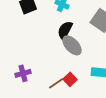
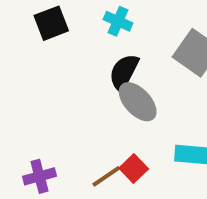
purple cross: (23, 73) -> (39, 176), moved

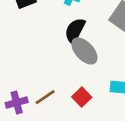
brown line: (106, 176) -> (45, 97), moved

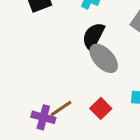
purple cross: (17, 103) -> (43, 117), moved, turned 30

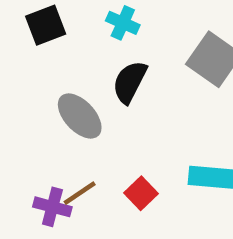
gray ellipse: (104, 58) -> (80, 116), moved

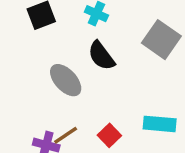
black semicircle: (130, 82) -> (101, 56), turned -64

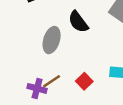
gray ellipse: (66, 80) -> (52, 40), turned 60

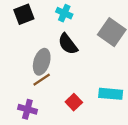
brown line: (52, 81) -> (42, 80), moved

